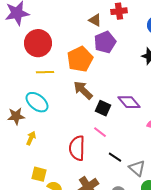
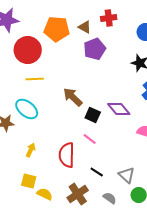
orange pentagon: (80, 59) -> (57, 29), moved, turned 30
yellow arrow: (31, 138) -> (31, 150), moved
black line: (115, 157) -> (97, 172), moved

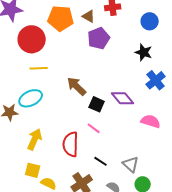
cyan ellipse: (27, 109) -> (31, 98), turned -65
yellow arrow: (31, 150) -> (35, 139), size x1.5

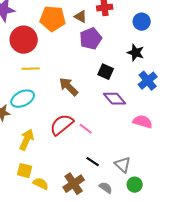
black square: (97, 104) -> (106, 72), moved
red semicircle: (71, 144) -> (62, 125), moved, turned 50

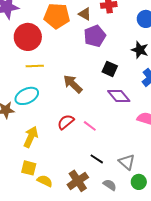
red semicircle: (62, 125) -> (66, 122), size x0.7

